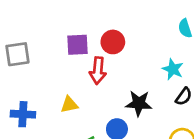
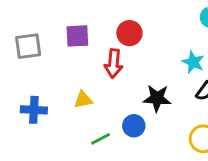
purple square: (77, 45) -> (77, 36), moved

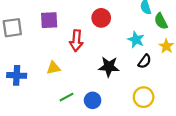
red circle: (129, 33) -> (101, 18), moved
blue circle: (134, 126) -> (93, 100), moved

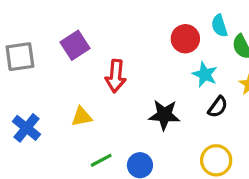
red circle: (101, 18) -> (185, 39), moved
purple square: (49, 20) -> (75, 45), turned -30
blue cross: (17, 75) -> (26, 128), turned 36

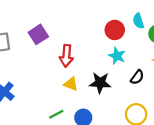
cyan star: (205, 74) -> (117, 56), moved
yellow triangle: (82, 117) -> (71, 84), moved, turned 32

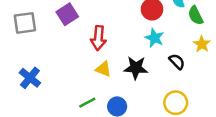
black semicircle: (137, 77) -> (177, 62), turned -80

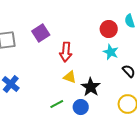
black star: (136, 68) -> (91, 87), moved, turned 30

